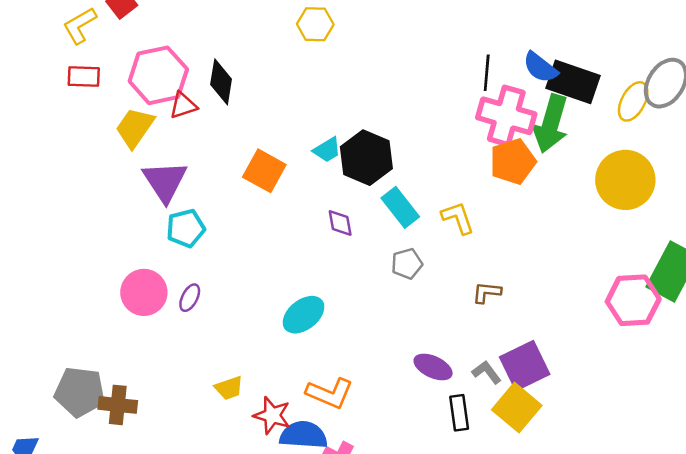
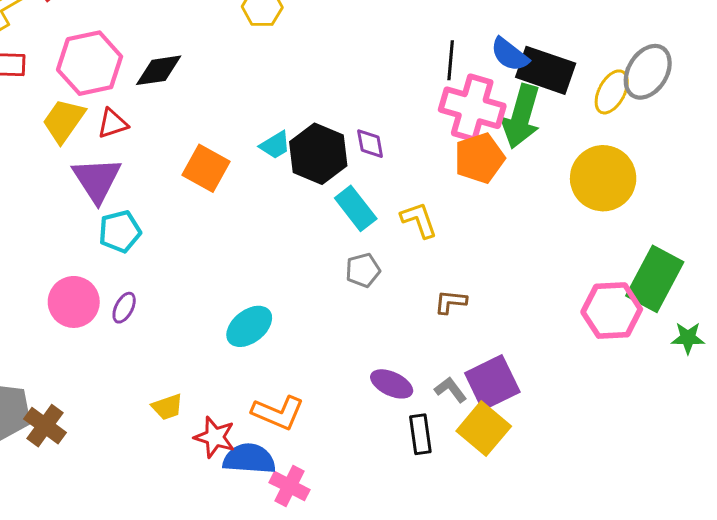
black diamond: (221, 82) -> (159, 70), turned 72
red triangle: (183, 105) -> (113, 124), moved
purple diamond: (340, 223) -> (370, 144), moved
brown cross: (118, 405) -> (45, 426), turned 30

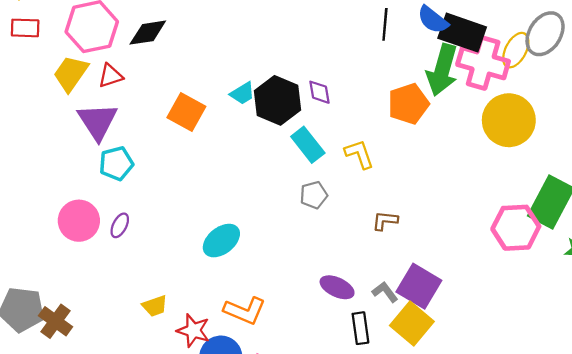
pink cross: (472, 108) -> (483, 63), moved
purple square: (492, 382) -> (419, 286), turned -33

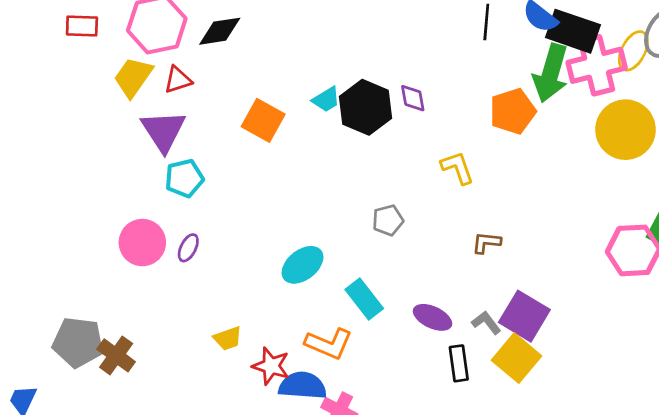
pink cross: (483, 63) -> (597, 65), turned -30
cyan rectangle: (308, 145) -> (364, 299), moved
gray pentagon: (314, 195) -> (388, 220), moved

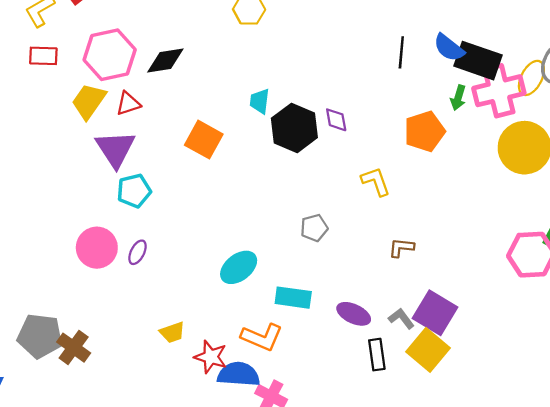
green arrow: (551, 73) -> (458, 98), size x0.5
cyan trapezoid: (326, 99) -> (260, 101), moved, turned 128
cyan rectangle: (364, 299) -> (293, 298), turned -44

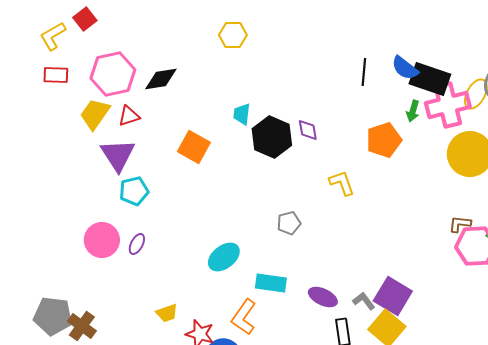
brown L-shape: (401, 248) -> (460, 224), moved
orange L-shape: (262, 337) -> (244, 317), turned 102

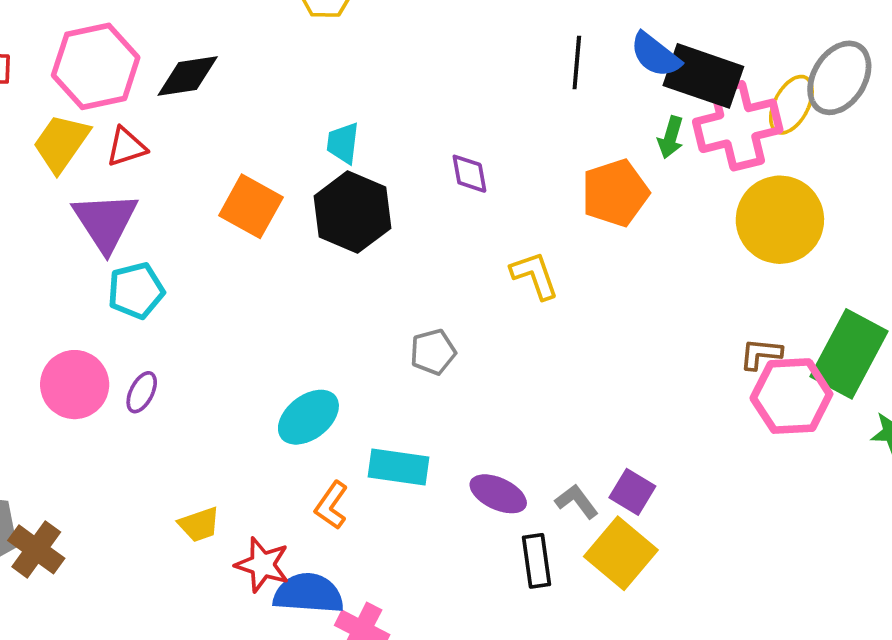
black hexagon: (272, 137) -> (353, 212), moved
purple square: (393, 296) -> (632, 492), size x0.6
orange L-shape: (244, 317) -> (331, 505), moved, size x0.7

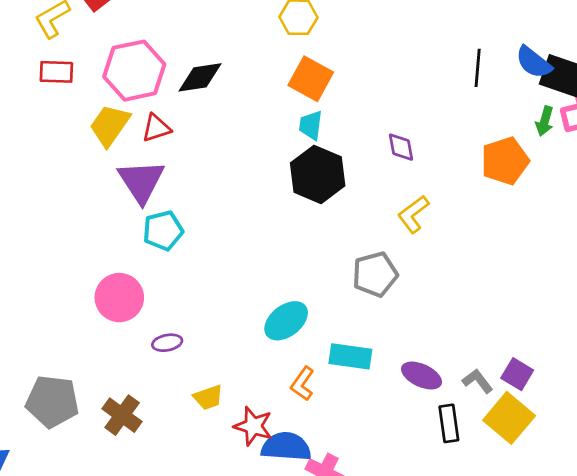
orange square: (251, 206) -> (311, 79), moved
yellow L-shape: (535, 275) -> (413, 214), moved, turned -108
gray pentagon: (433, 352) -> (375, 274), size x1.4
purple ellipse: (142, 392) -> (167, 343), moved, turned 52
brown cross: (36, 549) -> (122, 415), moved

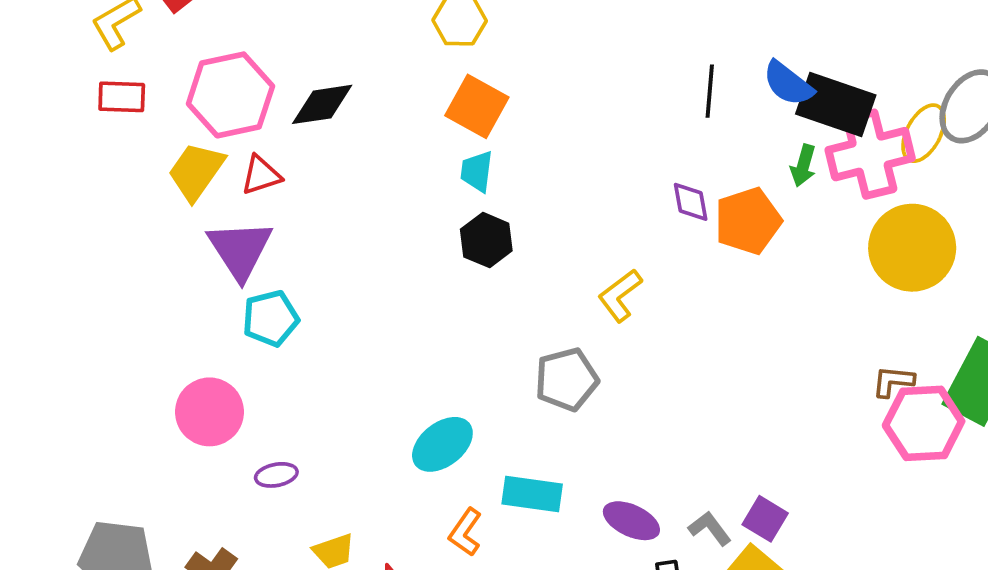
purple diamond: (401, 147) -> (691, 202), moved
black hexagon: (318, 174) -> (486, 240), size x0.7

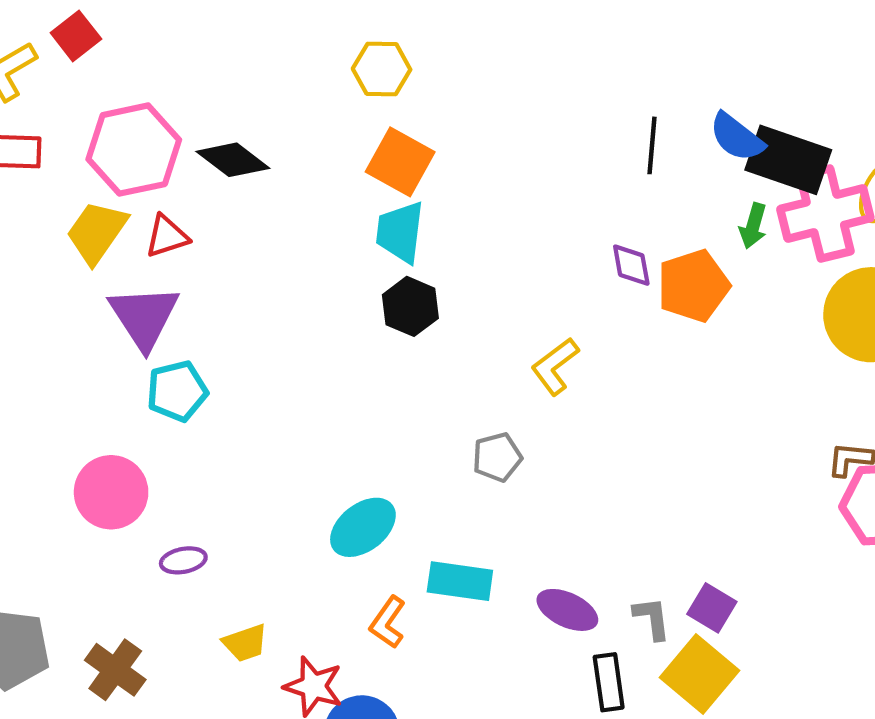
black diamond: (322, 104) -> (233, 160), turned 46
cyan trapezoid: (477, 171) -> (400, 232), size x1.4
gray pentagon: (567, 379) -> (497, 457), size x0.7
gray L-shape: (710, 528) -> (652, 618), turned 30

